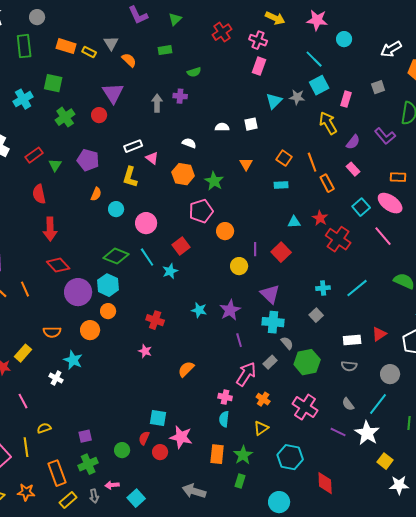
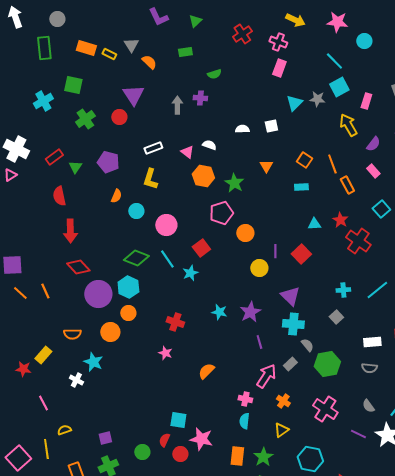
pink triangle: (152, 158) -> (187, 152), moved

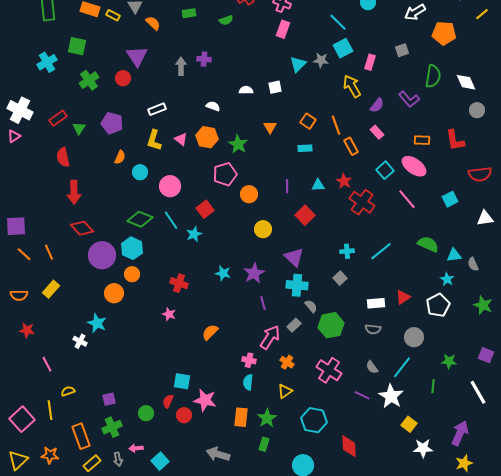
green semicircle: (214, 74) -> (226, 20), moved
pink triangle: (187, 152) -> (181, 139), moved
purple line: (275, 251) -> (287, 186), moved
orange semicircle: (72, 334) -> (19, 295), moved
yellow rectangle: (43, 355) -> (51, 289), moved

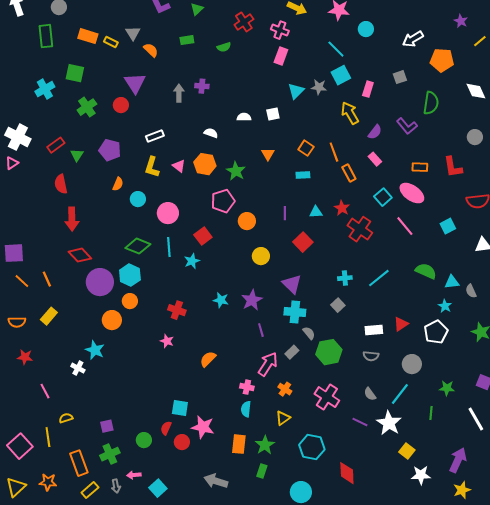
white diamond: (466, 82) -> (476, 91), moved
cyan line: (171, 220) -> (169, 247), turned 30

